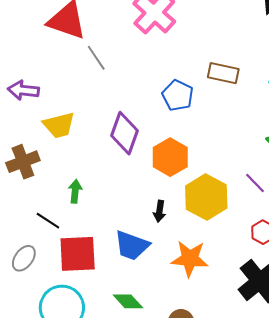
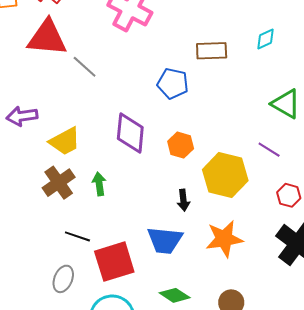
orange hexagon: (170, 157) -> (181, 145), size x0.7
brown cross: (23, 162) -> (59, 183), moved
green arrow: (75, 191) -> (99, 184), moved

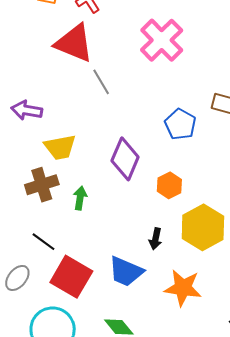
red square: (114, 262) -> (71, 277), turned 30

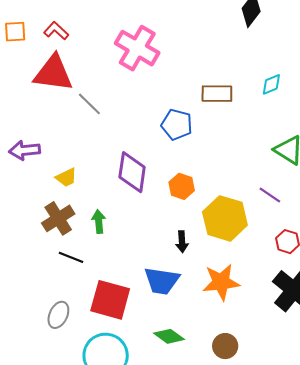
yellow trapezoid: (60, 147) -> (66, 177), size x0.7
black line: (44, 242) -> (71, 257), moved

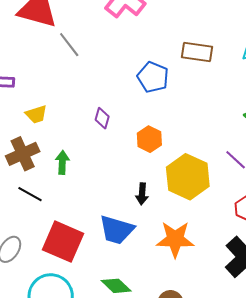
purple diamond: (132, 172) -> (102, 118), size x0.5

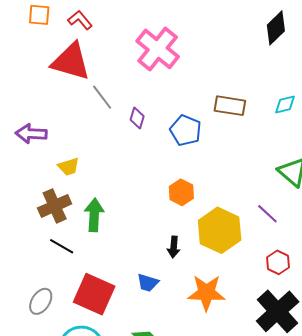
purple diamond: (102, 118) -> (137, 118), moved
green arrow: (62, 162) -> (94, 215), size x1.4
blue trapezoid: (117, 230) -> (148, 283), size x0.6

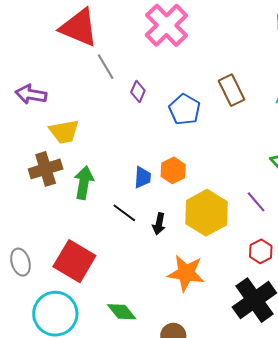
brown rectangle: (230, 106) -> (231, 90), turned 48
yellow trapezoid: (69, 167) -> (64, 132), size x1.4
black line: (62, 246) -> (124, 213), moved
blue trapezoid: (148, 283) -> (143, 177), moved, turned -110
gray ellipse: (41, 301) -> (21, 262), turned -56

